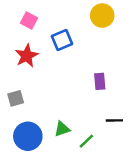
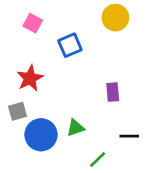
red star: (27, 56) -> (30, 78), moved
green triangle: (62, 129) -> (75, 128), moved
blue circle: (28, 136) -> (41, 135), moved

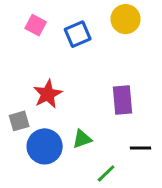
blue square: (70, 45) -> (78, 34), moved
red star: (30, 78) -> (48, 94), moved
purple rectangle: (113, 92) -> (123, 100), size x1.4

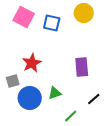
pink square: (36, 25) -> (24, 17), size x1.5
blue square: (78, 34) -> (52, 23), turned 36
black line: (140, 148) -> (94, 99), turned -40

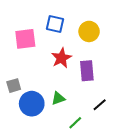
yellow circle: (84, 13) -> (89, 31), moved
pink square: (24, 17) -> (25, 39), moved, turned -35
red star: (32, 63) -> (61, 58), moved

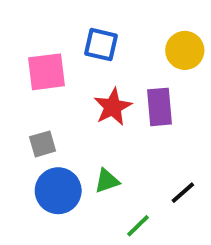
yellow circle: (89, 31) -> (185, 50), moved
purple rectangle: (87, 71) -> (159, 107), moved
gray square: (14, 86) -> (43, 144), moved

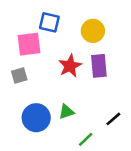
blue square: (101, 45) -> (49, 22), moved
yellow circle: (185, 50) -> (93, 31), moved
gray square: (43, 144) -> (19, 76), moved

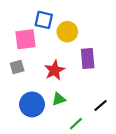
yellow circle: (93, 31) -> (67, 32), moved
red star: (70, 66) -> (54, 70), moved

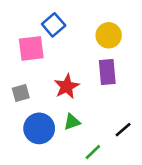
blue square: (44, 20) -> (54, 25), turned 36
yellow circle: (67, 32) -> (109, 35), moved
gray square: (17, 67) -> (21, 93), moved

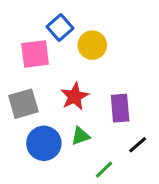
yellow circle: (109, 35) -> (92, 45), moved
purple rectangle: (107, 72) -> (120, 108), moved
gray square: (21, 93) -> (23, 104), size x1.5

